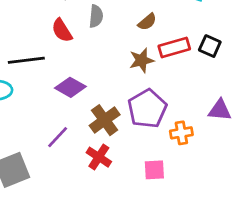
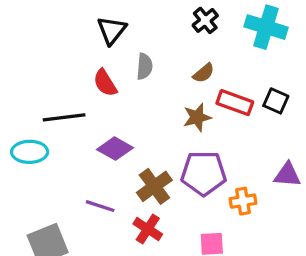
red rectangle: (174, 48) -> (235, 103), turned 36
purple pentagon: (147, 109) -> (204, 173), turned 30
purple line: (58, 137) -> (100, 206), turned 65

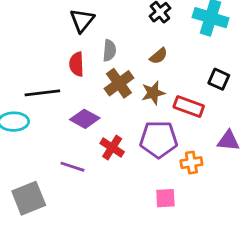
red semicircle: (105, 83) -> (77, 64), turned 30
red rectangle: (235, 103) -> (189, 107), moved
brown cross: (154, 186) -> (119, 83), moved
red cross: (148, 229) -> (112, 148), moved

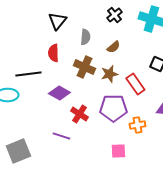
gray semicircle: (109, 50) -> (85, 37), moved
brown cross: (119, 83) -> (84, 67), turned -30
red rectangle: (189, 107) -> (135, 84), turned 35
purple line: (72, 167) -> (61, 136), moved

